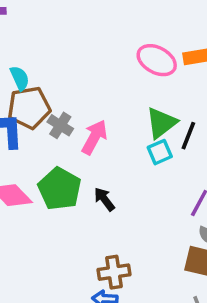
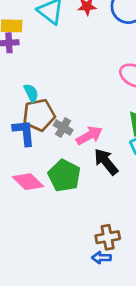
pink arrow: (94, 137) -> (89, 136), turned 35
black arrow: (104, 199) -> (106, 162), moved, size x1.5

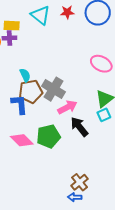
gray cross: (63, 128) -> (54, 89), moved, size x1.6
green pentagon: (64, 176) -> (48, 136), turned 30
brown cross: (108, 237) -> (80, 182), turned -30

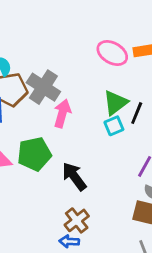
pink arrow: (67, 107) -> (62, 113), turned -48
black arrow: (79, 127) -> (74, 176), moved

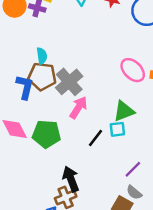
black line: (137, 113) -> (95, 138), moved
black arrow: (74, 176) -> (71, 179), moved

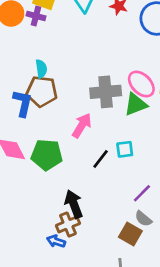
gray cross: (69, 82) -> (106, 92), moved, turned 36
green triangle: (124, 111) -> (136, 104), moved

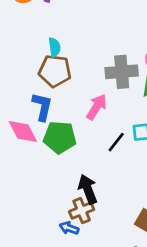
blue L-shape: (23, 103) -> (42, 107), moved

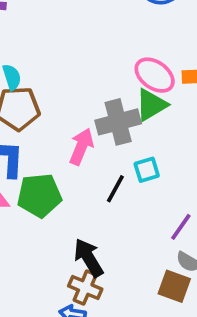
gray cross: (122, 72) -> (118, 122), moved
brown cross: (82, 211) -> (85, 287), turned -35

